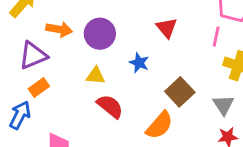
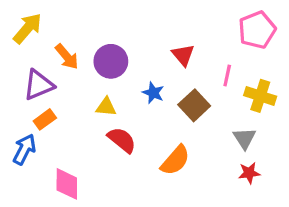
orange arrow: (59, 29) -> (67, 57), turned 40
pink line: (216, 37) -> (227, 75), moved
brown square: (180, 92) -> (194, 105), moved

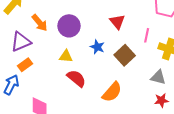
gray triangle: (244, 138) -> (158, 77), turned -42

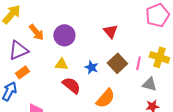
pink line: (147, 35) -> (138, 63), moved
blue star: (97, 47) -> (91, 67), moved

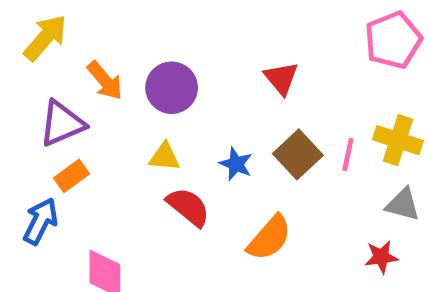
gray triangle: (149, 84) -> (403, 204), moved

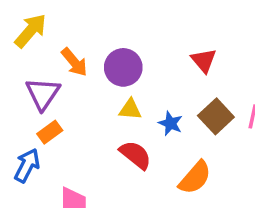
purple triangle: (62, 123) -> (43, 94), turned -33
yellow triangle: (164, 157) -> (130, 109), moved

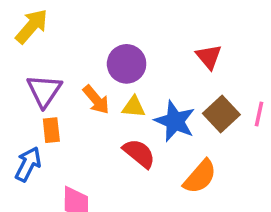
orange arrow: (74, 62) -> (96, 100), moved
blue star: (170, 123) -> (175, 121), size x1.6
orange rectangle: (50, 132) -> (51, 130), turned -60

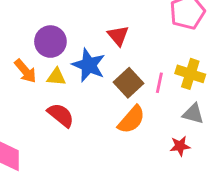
blue star: (175, 121) -> (89, 65), moved
orange semicircle: (200, 177) -> (131, 120), moved

